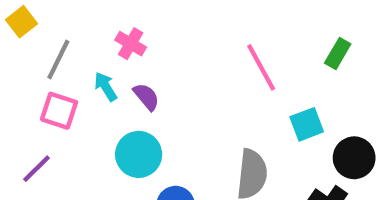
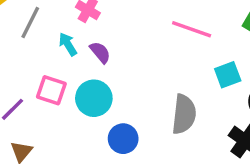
pink line: (261, 67) -> (192, 29), turned -42
pink square: (59, 111) -> (51, 90), moved

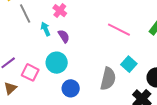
gray line: (30, 23) -> (25, 13), turned -60
cyan square: (228, 75) -> (129, 64), moved, turned -35
pink square: (51, 90) -> (30, 72), moved

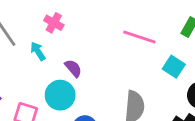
purple semicircle: (64, 36) -> (73, 68), moved
cyan square: (129, 64) -> (174, 67), moved

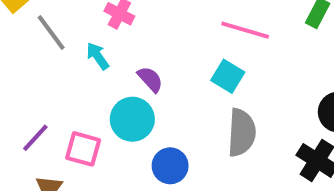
cyan square: (174, 67) -> (228, 76), moved

